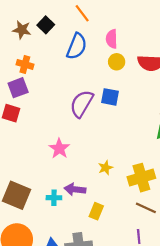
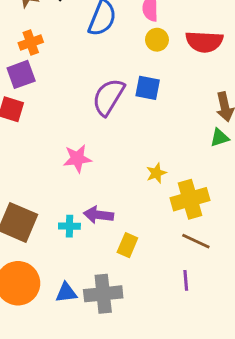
orange cross: (25, 64) -> (31, 43), turned -35
pink star: (59, 149) -> (77, 159), turned 30
yellow star: (105, 168) -> (156, 173), moved

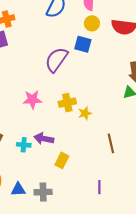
blue square: (148, 88) -> (83, 44), moved
yellow cross: (190, 199) -> (67, 103), moved, size x0.7
brown line: (196, 241) -> (111, 143), moved, turned 48
gray cross: (103, 294) -> (43, 192), size x0.7

